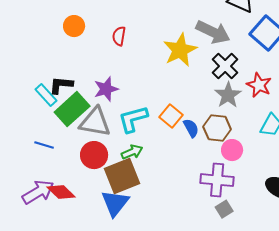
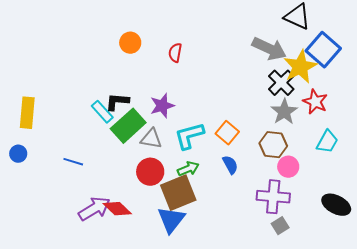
yellow star: (180, 50) -> (300, 67), moved
gray triangle: (95, 122) -> (151, 139), size x0.7
blue semicircle: (191, 128) -> (230, 165), moved
blue line: (44, 145) -> (73, 162), moved

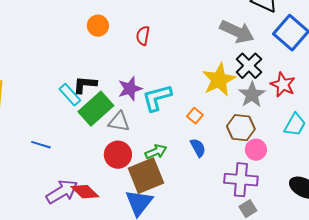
yellow star: (300, 67) -> (219, 80), moved
orange square: (227, 133) -> (195, 116), size x0.7
cyan L-shape: (189, 136) -> (157, 98), moved

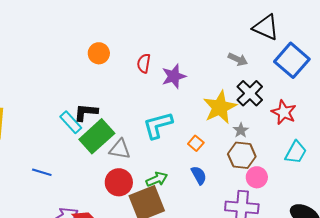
gray arrow: (237, 32) -> (238, 59), size x0.6
purple star: (130, 89) -> (174, 76), moved
gray star: (252, 95) -> (241, 130), moved, size x0.6

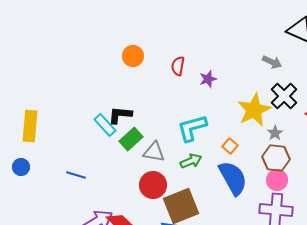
purple star: (174, 76) -> (208, 79), size x0.7
green rectangle: (97, 136) -> (131, 139), size x0.7
blue semicircle: (199, 175) -> (233, 178), size x1.8
pink circle: (257, 177) -> (277, 180), moved
green arrow: (157, 179) -> (191, 161), moved

